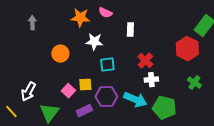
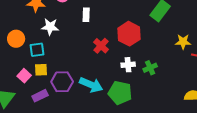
red hexagon: (187, 49) -> (129, 34), moved
cyan square: (107, 65) -> (37, 50), moved
white cross: (151, 80) -> (128, 65), moved
green cross: (194, 83) -> (150, 68), turned 32

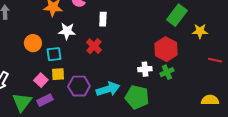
red hexagon: (129, 34) -> (166, 49), moved
yellow star: (183, 42) -> (200, 31), moved
red cross: (101, 46) -> (94, 46), moved
cyan arrow: (91, 85) -> (108, 89), turned -40
purple rectangle: (40, 96) -> (45, 100), moved

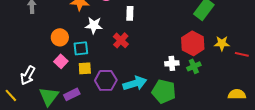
yellow star: (200, 31) -> (222, 43), moved
pink square: (41, 80) -> (61, 61), moved

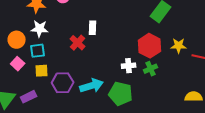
white rectangle: (130, 13) -> (93, 28), moved
white star: (94, 25) -> (40, 29), moved

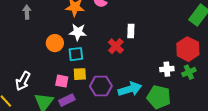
pink square: (18, 64) -> (62, 81), moved, turned -32

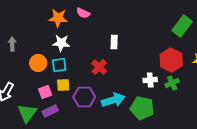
gray arrow: (27, 12) -> (12, 44), moved
orange circle: (55, 43) -> (38, 63), moved
red cross: (116, 46) -> (99, 67), moved
pink square: (62, 81) -> (45, 92), turned -32

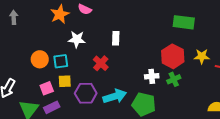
orange star: (58, 18) -> (60, 14), turned -30
green rectangle: (182, 26) -> (184, 22), turned 60
white star: (61, 43) -> (77, 39), moved
gray arrow: (12, 44) -> (14, 17), moved

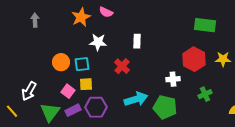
green cross: (174, 79) -> (205, 94), moved
pink square: (47, 88) -> (68, 91), turned -32
purple hexagon: (86, 93) -> (96, 107), moved

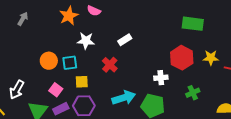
gray arrow: (35, 20) -> (23, 19), turned 32
white rectangle: (137, 41) -> (125, 40), turned 56
yellow square: (86, 84) -> (82, 82), moved

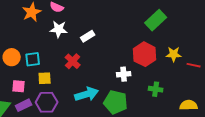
green rectangle: (193, 24) -> (156, 20), turned -50
white star: (86, 41) -> (59, 29), moved
pink square: (56, 90) -> (19, 86), turned -32
green cross: (193, 93) -> (156, 89), turned 32

